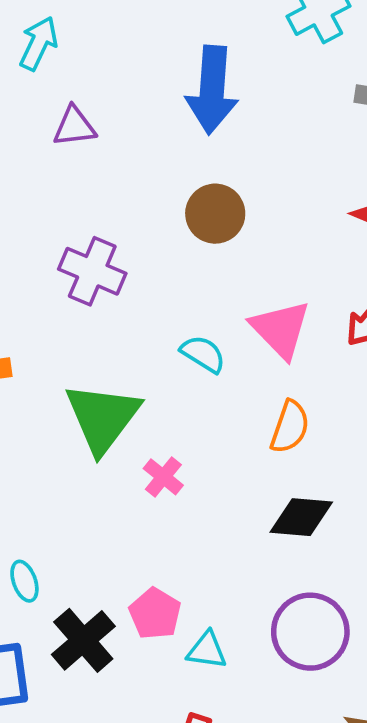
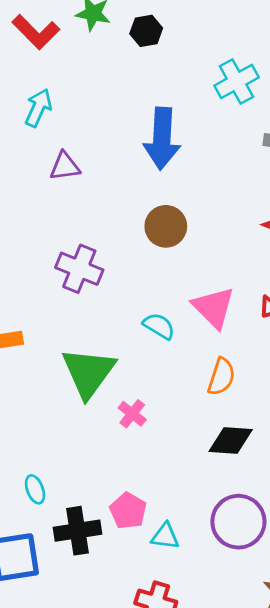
black cross: (83, 640) -> (77, 531), turned 33

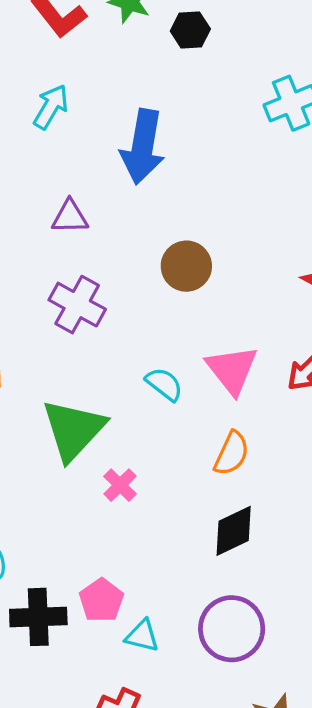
blue arrow: (162, 139) -> (143, 147), moved
purple triangle: (65, 166) -> (70, 217), moved
black diamond: (231, 441) -> (234, 531), turned -36

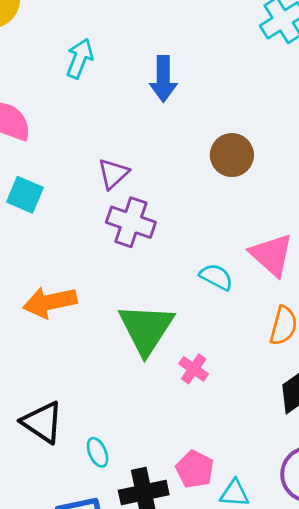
blue arrow: (143, 147) -> (163, 79), size x0.7
purple triangle: (70, 217) -> (113, 174), moved, turned -32
brown circle: (186, 266) -> (232, 155), moved

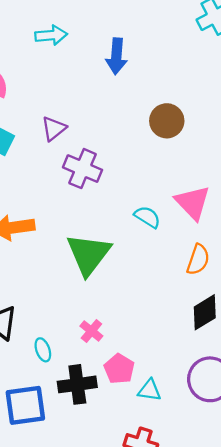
cyan arrow: (80, 58) -> (51, 35), turned 60
purple triangle: (113, 174) -> (54, 129), moved
pink cross: (194, 369) -> (91, 331), moved

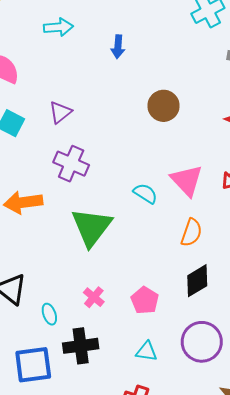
blue arrow: (116, 56) -> (118, 47), size x0.7
purple cross: (83, 169) -> (71, 164), moved
pink pentagon: (119, 369) -> (145, 300), moved

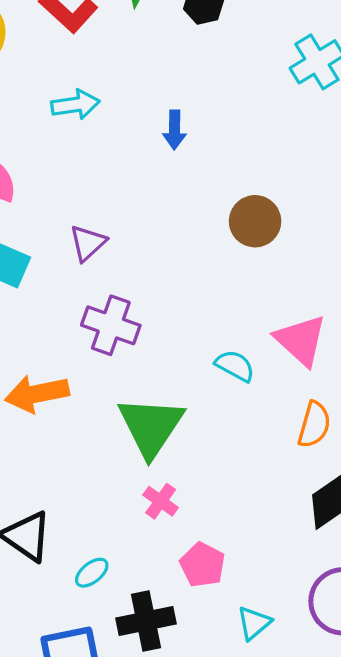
pink cross: (94, 297) -> (161, 501), moved
pink pentagon: (145, 300) -> (202, 565), moved
cyan ellipse: (49, 314) -> (92, 573), turned 75
cyan triangle: (146, 351) -> (254, 623), turned -45

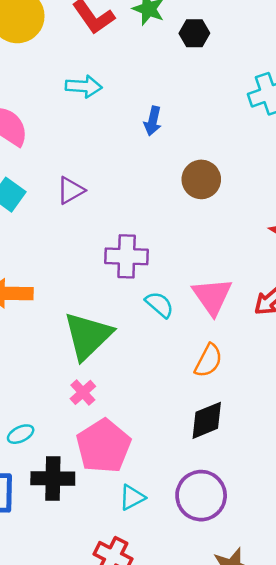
brown circle: (255, 221) -> (201, 179), moved
purple cross: (111, 325) -> (127, 256), moved, turned -30
pink pentagon: (202, 565) -> (103, 446), size x1.6

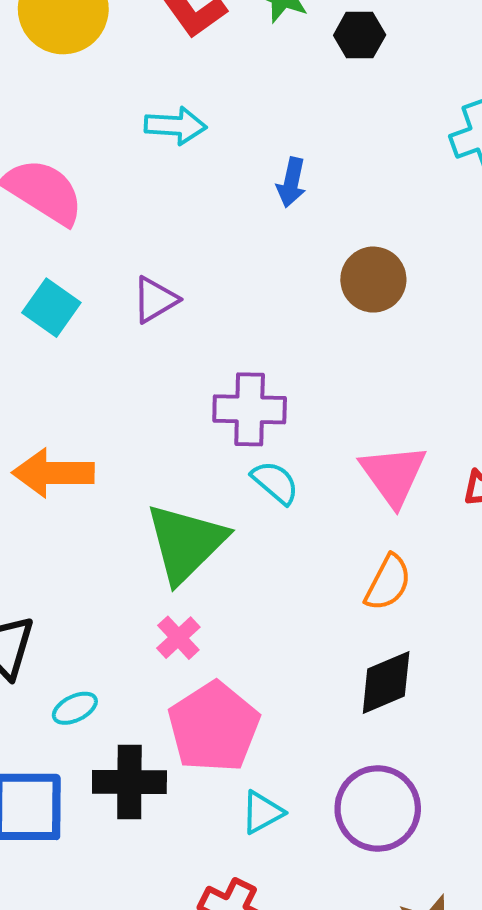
cyan semicircle: (159, 305) -> (275, 482), moved

